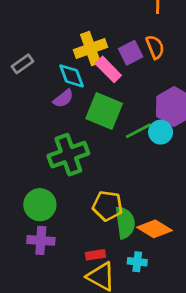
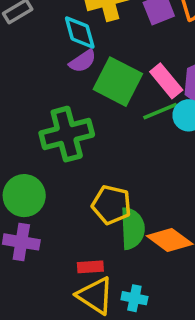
pink rectangle: (108, 69) -> (166, 81), moved
purple semicircle: (63, 98) -> (83, 61), moved
cyan cross: (137, 262) -> (134, 298), moved

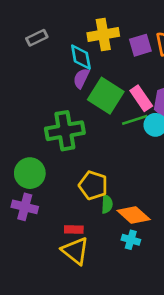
purple semicircle: (83, 61) -> (81, 78), turned 144
green semicircle: (132, 228) -> (107, 204), size x0.6
cyan cross: (134, 298) -> (131, 240), moved

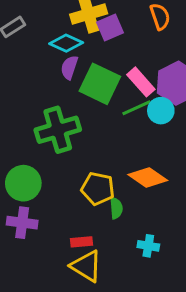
purple square: (140, 45) -> (110, 28), moved
cyan diamond: (81, 57) -> (66, 43), turned -48
orange diamond: (134, 215) -> (148, 178), moved

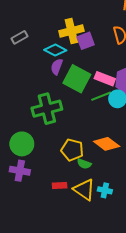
pink rectangle: (141, 82) -> (105, 79), turned -30
green semicircle: (116, 208) -> (84, 164), turned 112
yellow triangle: (86, 266) -> (84, 190), moved

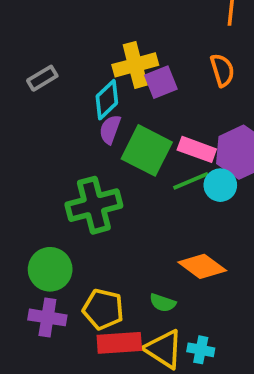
cyan diamond: (55, 50) -> (107, 100), turned -70
yellow pentagon: (72, 150) -> (103, 309), moved
red rectangle: (60, 186) -> (119, 343), size x1.6

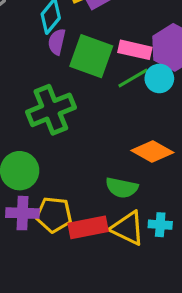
green semicircle: (163, 303) -> (122, 188), size x1.4
yellow pentagon: (103, 309) -> (54, 215), moved

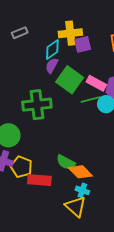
orange diamond: (152, 152) -> (80, 172), moved
yellow triangle: (128, 228) -> (76, 206), moved

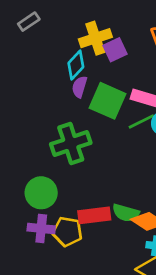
gray rectangle: (20, 33) -> (29, 22), moved
red rectangle: (39, 180) -> (94, 215), moved

